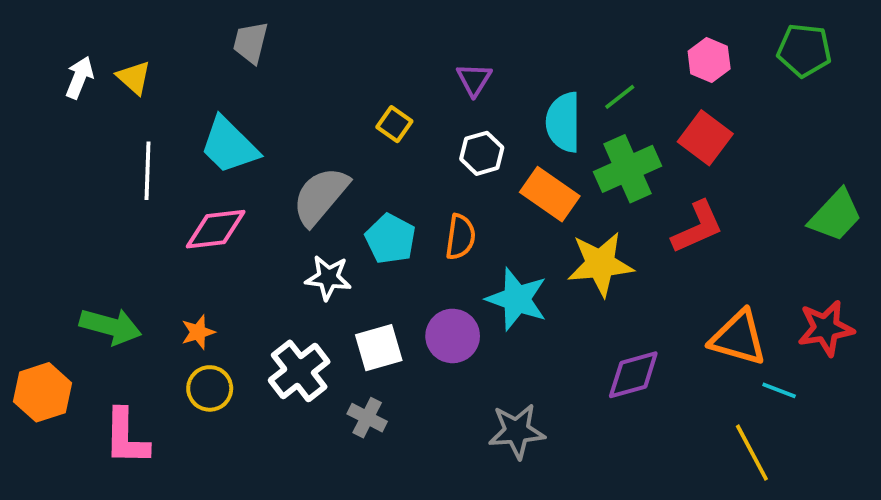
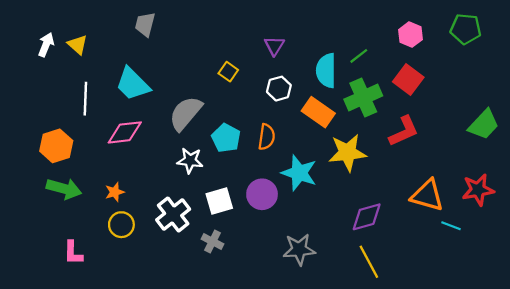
orange hexagon: (43, 392) -> (56, 146), moved
pink L-shape: (126, 437) -> (73, 253), size x0.7
yellow line: (752, 453) -> (369, 262), moved

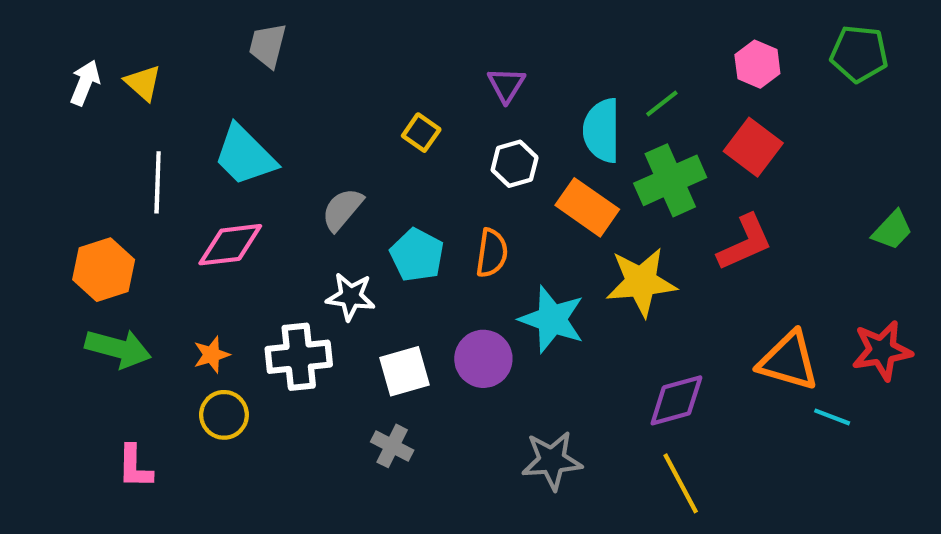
gray semicircle: (186, 113) -> (342, 209), size x0.7
green trapezoid: (484, 125) -> (892, 230), size x0.7
white cross: (173, 215) -> (299, 357), moved, turned 32

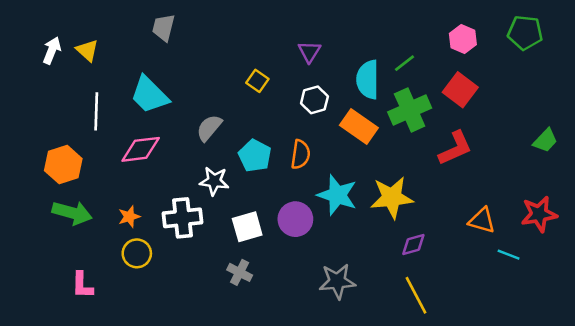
yellow star: (641, 282) -> (392, 198), moved
orange triangle: (789, 361) -> (482, 220), size x0.7
purple diamond: (676, 400) -> (413, 245), size x0.7

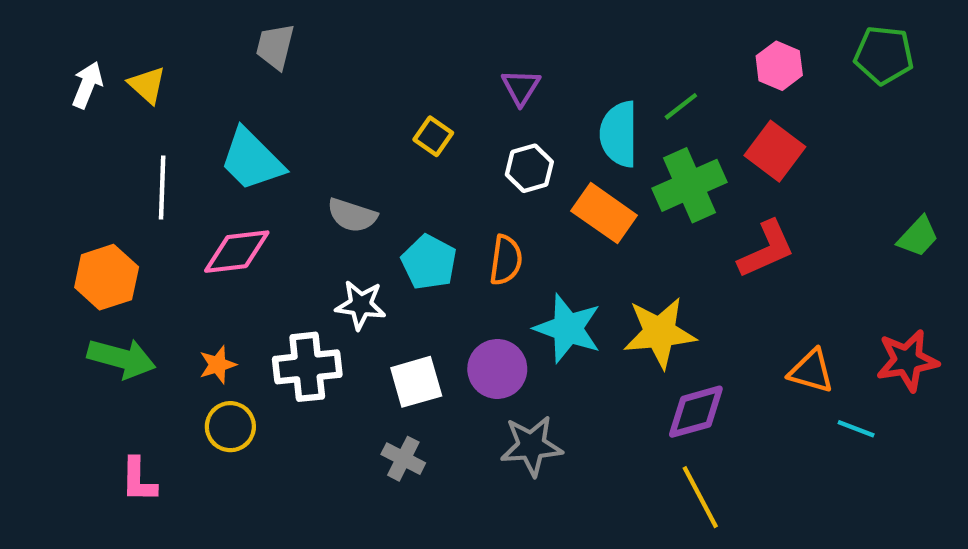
gray semicircle: (209, 128) -> (352, 215), turned -112
purple diamond: (413, 245) -> (696, 412), size x1.4
gray star: (337, 281) -> (531, 446), moved

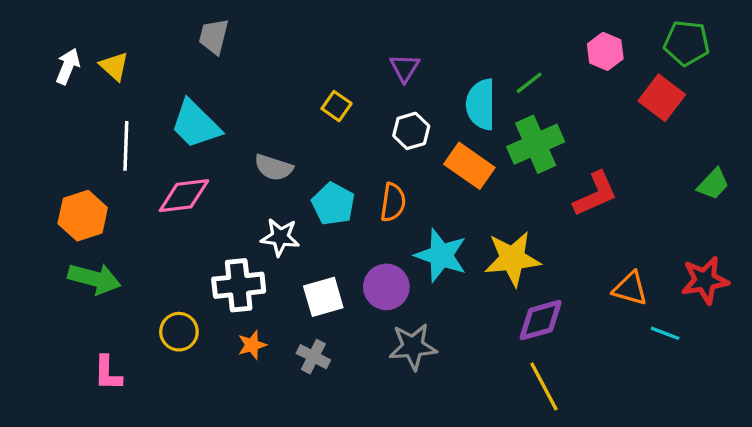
red square: (775, 151) -> (662, 98), moved
orange star: (218, 365) -> (252, 345), moved

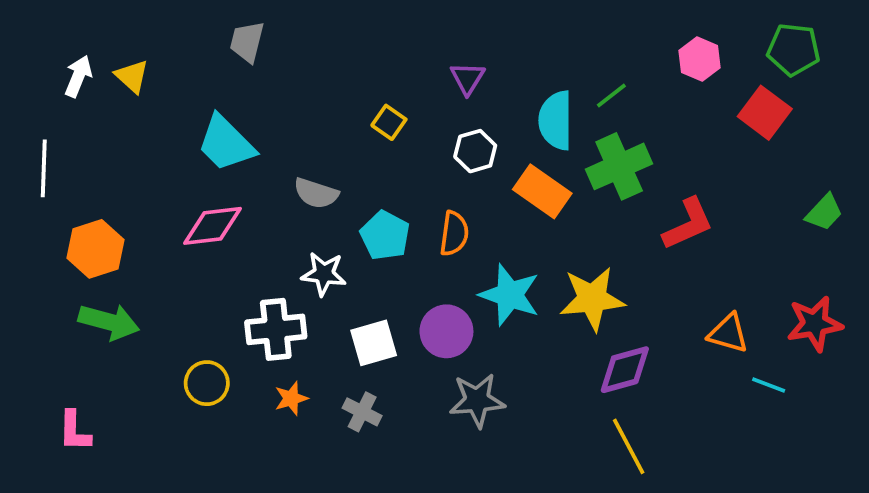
white line: (126, 146) -> (44, 168), moved
pink L-shape: (108, 373) -> (74, 431), moved

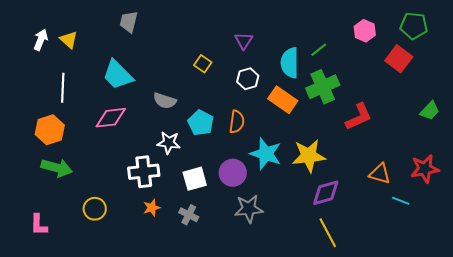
white line: (44, 168) -> (63, 88), moved
yellow circle: (207, 383) -> (95, 209), moved

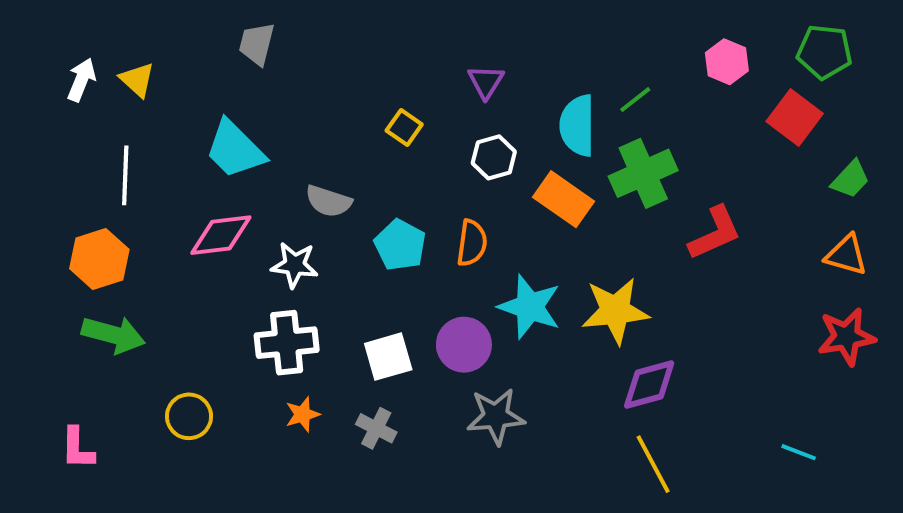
green trapezoid: (430, 111) -> (850, 179), moved
white star: (169, 143) -> (295, 265), moved
orange triangle: (380, 174) -> (846, 255), moved
cyan line: (401, 201) -> (799, 452), moved

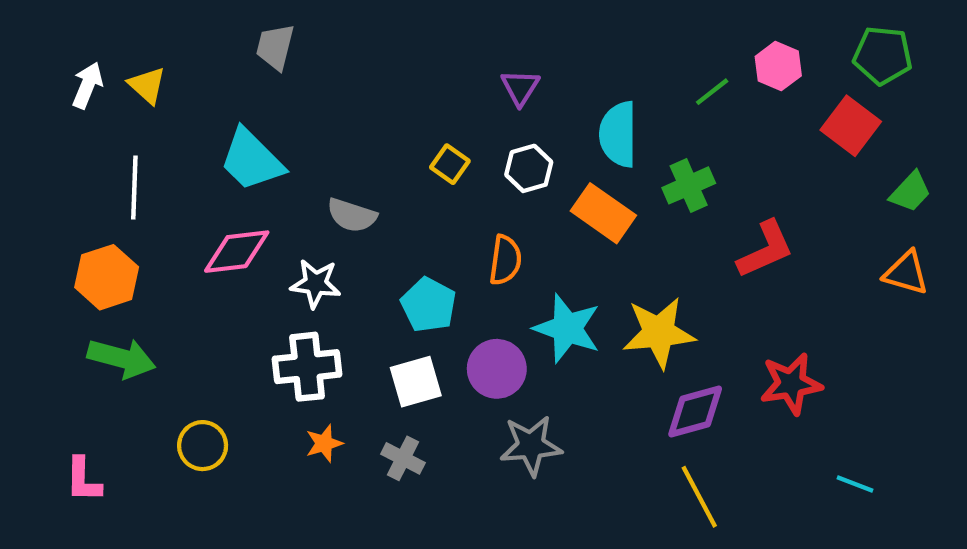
green line: (635, 100) -> (712, 92), moved
yellow square: (404, 127) -> (450, 164), moved
green cross: (643, 173) -> (689, 185), size x0.7
cyan pentagon: (400, 245) -> (429, 305), moved
red star: (846, 337) -> (791, 384), moved

